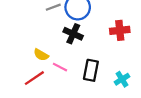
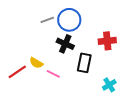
black rectangle: (91, 70) -> (84, 63), moved
red line: (34, 78) -> (17, 72), moved

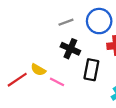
gray line: (47, 20) -> (66, 22), moved
blue circle: (69, 20) -> (99, 21), moved

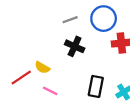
black rectangle: (91, 70) -> (96, 86), moved
pink line: (57, 82) -> (50, 91), moved

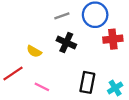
yellow semicircle: (42, 68) -> (34, 51), moved

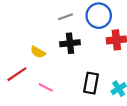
black cross: (66, 42) -> (70, 43), turned -30

